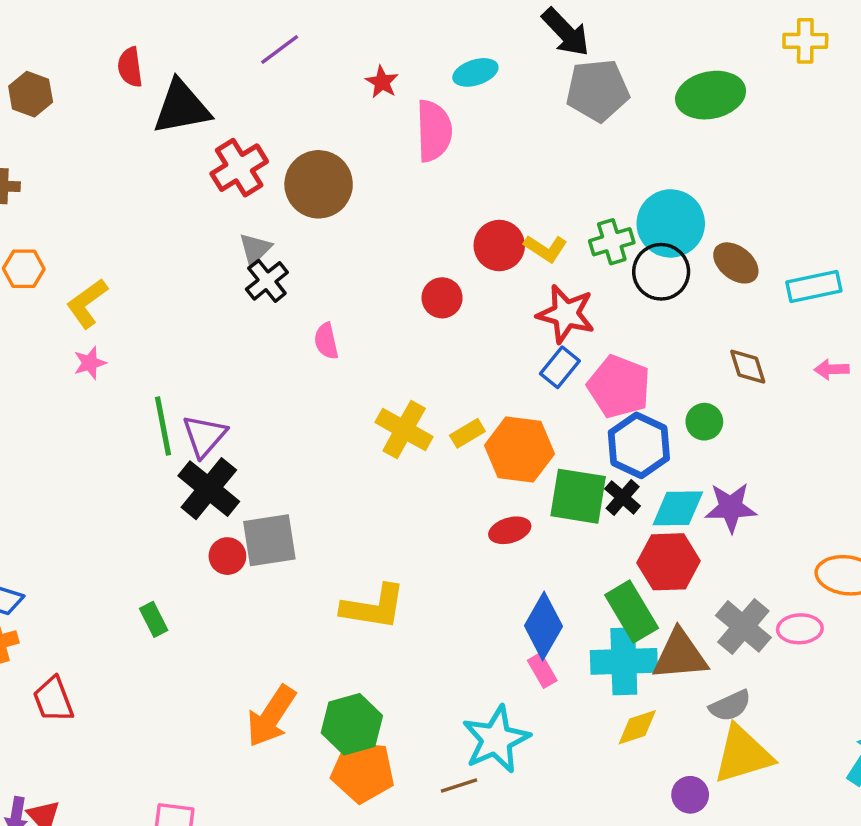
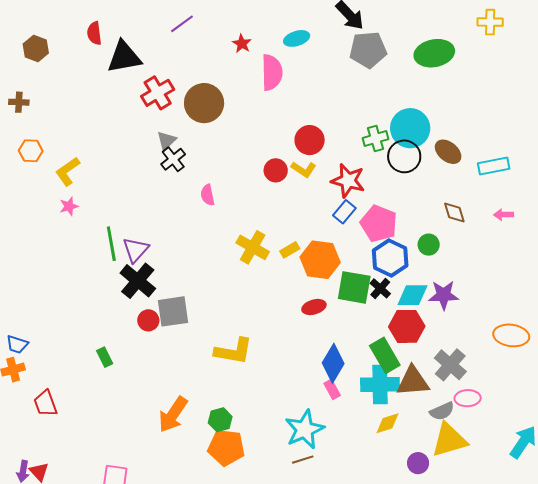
yellow L-shape: (546, 248) -> (304, 169), moved
pink ellipse: (800, 629) -> (468, 398), moved
green hexagon: (352, 724) -> (220, 420), size x0.7
brown line: (459, 786) -> (303, 460), moved

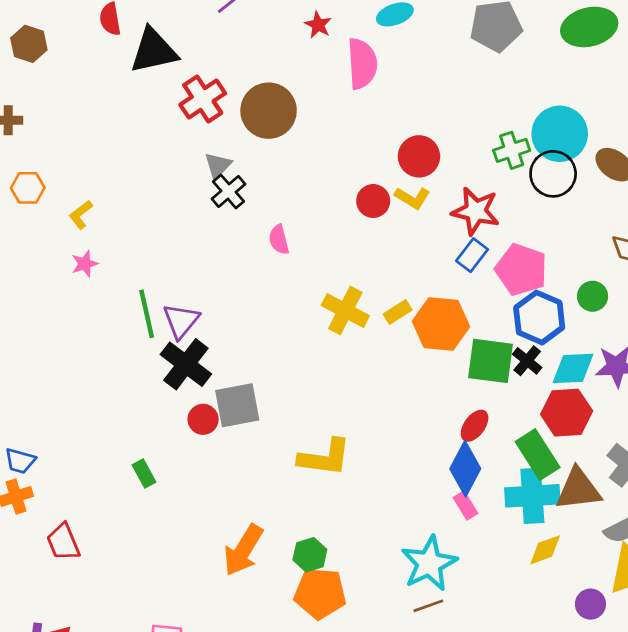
yellow L-shape: (68, 171) -> (81, 215), size x0.7
red ellipse: (314, 307) -> (475, 426), moved, turned -35

